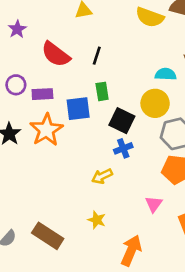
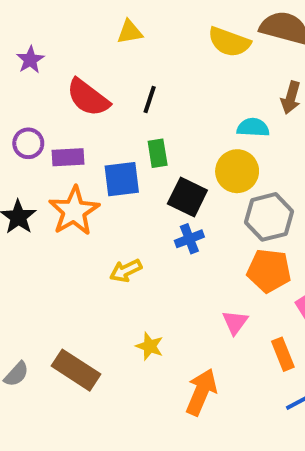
yellow arrow: (102, 176) -> (126, 271), moved

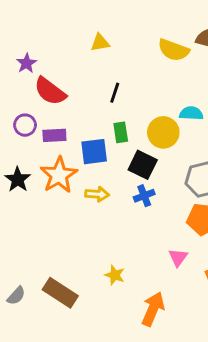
red semicircle: (88, 98) -> (50, 91), moved
yellow circle: (237, 171) -> (163, 132), moved
yellow arrow: (126, 271) -> (97, 194), moved, turned -150

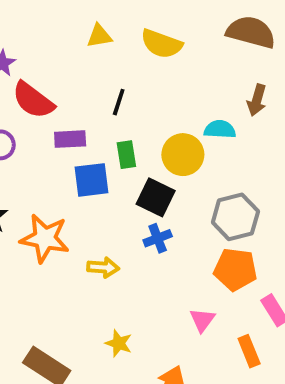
yellow semicircle: (174, 50) -> (161, 44), moved
purple rectangle: (54, 135) -> (70, 139), moved
orange star: (59, 175) -> (45, 238), moved, turned -30
yellow arrow: (97, 194) -> (103, 267), moved

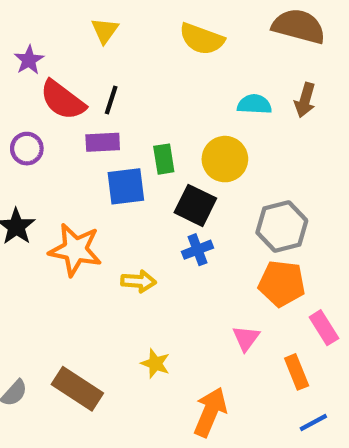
yellow triangle: (99, 36) -> (105, 31), moved, turned -44
black line: (119, 102) -> (111, 100), moved
cyan semicircle: (220, 129) -> (254, 104), moved

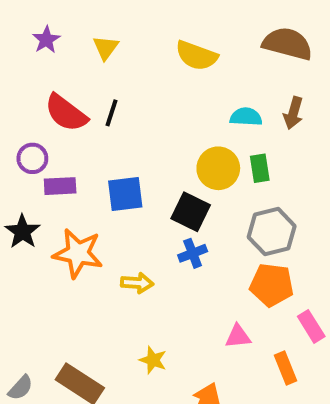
purple star: (29, 60) -> (46, 40), moved
purple rectangle: (103, 142) -> (60, 186), moved
green rectangle: (164, 159) -> (260, 168), moved
pink triangle: (246, 338) -> (238, 336), turned 48

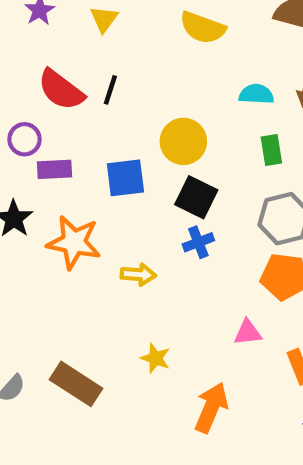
yellow circle: (218, 168) -> (183, 141), moved

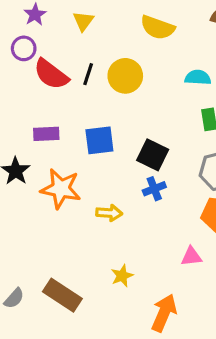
purple circle: (25, 139) -> (24, 48), moved
yellow circle: (183, 141) -> (125, 76), moved
yellow star: (155, 358) -> (122, 276), turned 30

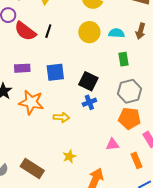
yellow circle: (125, 76) -> (89, 32), moved

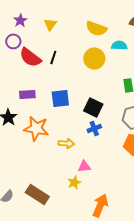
cyan semicircle: (116, 33) -> (119, 45), moved
pink triangle: (112, 144) -> (84, 166), moved

